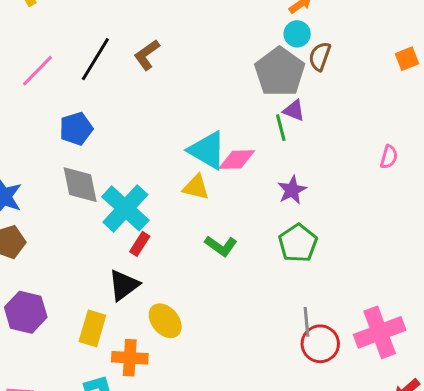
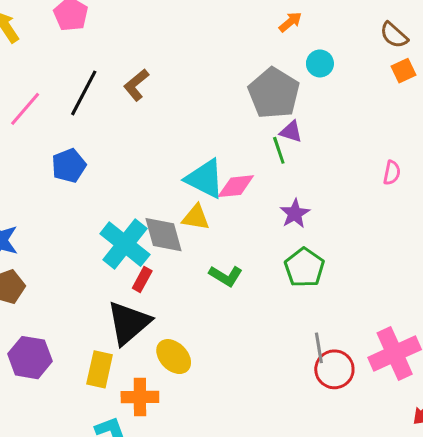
cyan circle: (297, 34) -> (320, 63), moved
brown semicircle: (320, 56) -> (394, 35), moved, turned -64
gray diamond: (80, 185) -> (164, 235), moved
black triangle: (124, 285) -> (129, 323), size x1.4

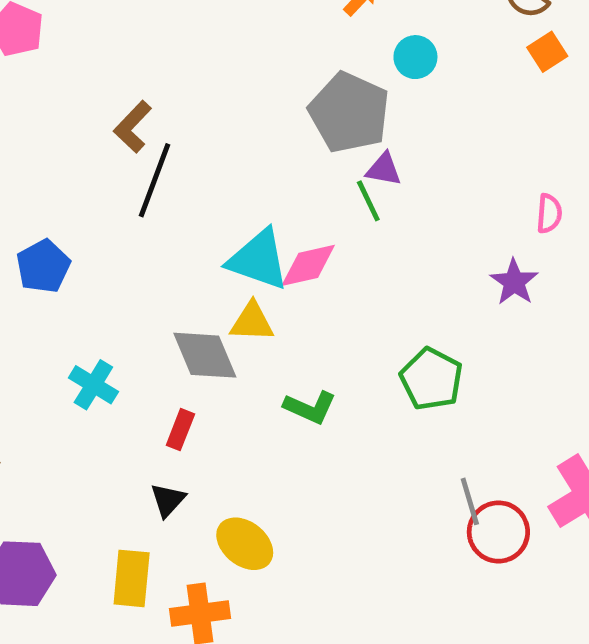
black line: (84, 93) -> (155, 180), moved
purple star: (295, 214) -> (514, 282), moved
cyan cross: (125, 244) -> (93, 385), moved, size x0.6
black triangle: (129, 323) -> (168, 500), size x0.5

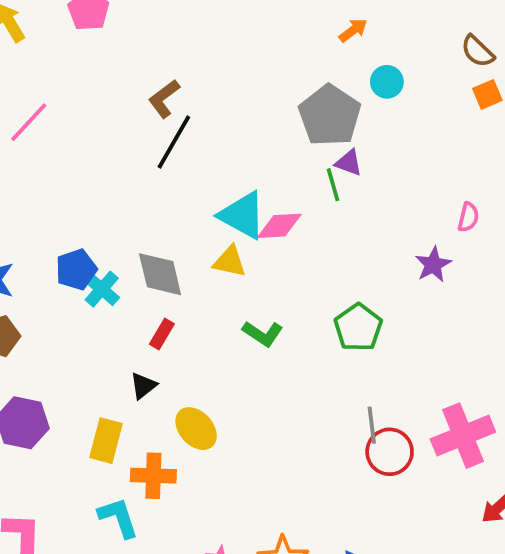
blue pentagon: (43, 266) -> (76, 270), moved
gray diamond: (205, 355) -> (160, 274), moved

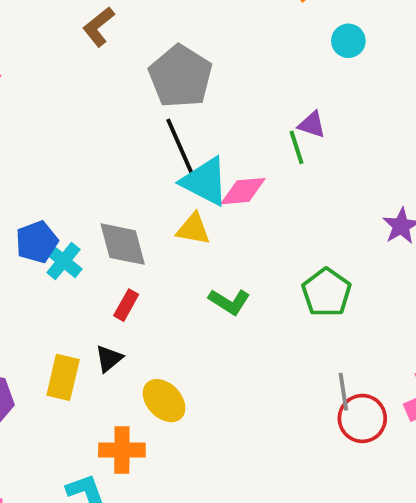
brown L-shape: (164, 99) -> (99, 27), moved
gray pentagon: (330, 115) -> (180, 76), moved
black line: (174, 142) -> (180, 147), moved, turned -52
yellow rectangle: (106, 441) -> (63, 377), moved

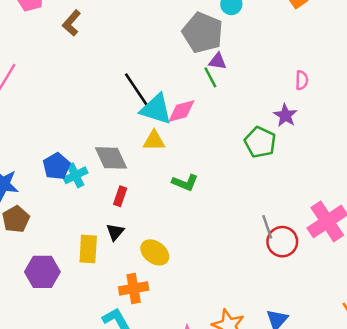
gray pentagon: (180, 76) -> (203, 33), moved
cyan cross: (63, 261) -> (75, 175), turned 35
green pentagon: (327, 292) -> (260, 142), moved

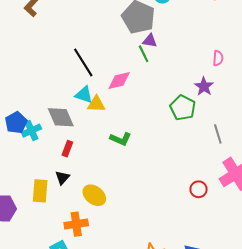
cyan triangle: (156, 109) -> (84, 95), moved, size x0.7
gray line: (267, 227) -> (218, 134), moved
red circle: (282, 242) -> (199, 189), size x0.7

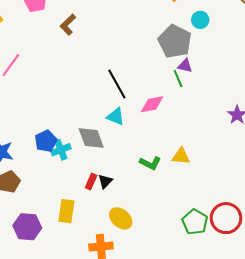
yellow triangle: (96, 104) -> (181, 156), moved
green pentagon: (183, 108) -> (195, 222), moved
red rectangle: (67, 149) -> (91, 182), moved
black triangle: (62, 178) -> (105, 181), moved
red circle: (199, 189) -> (226, 218), size x1.8

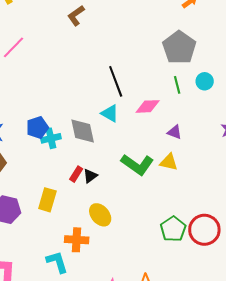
cyan circle: (200, 20) -> (205, 81), moved
purple triangle: (185, 66) -> (174, 132), moved
green L-shape: (150, 163) -> (137, 164), size x1.5

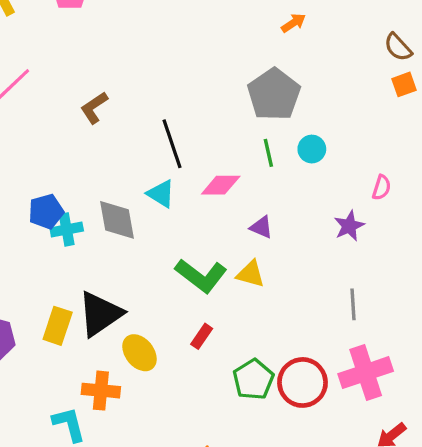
brown L-shape: (76, 16) -> (94, 108), moved
red rectangle: (76, 174) -> (202, 336), moved
black triangle: (90, 176) -> (100, 314), moved, size x2.0

